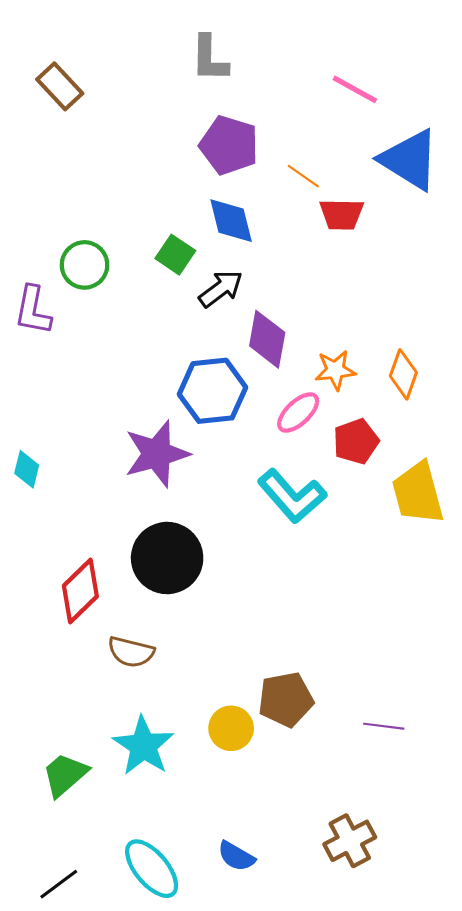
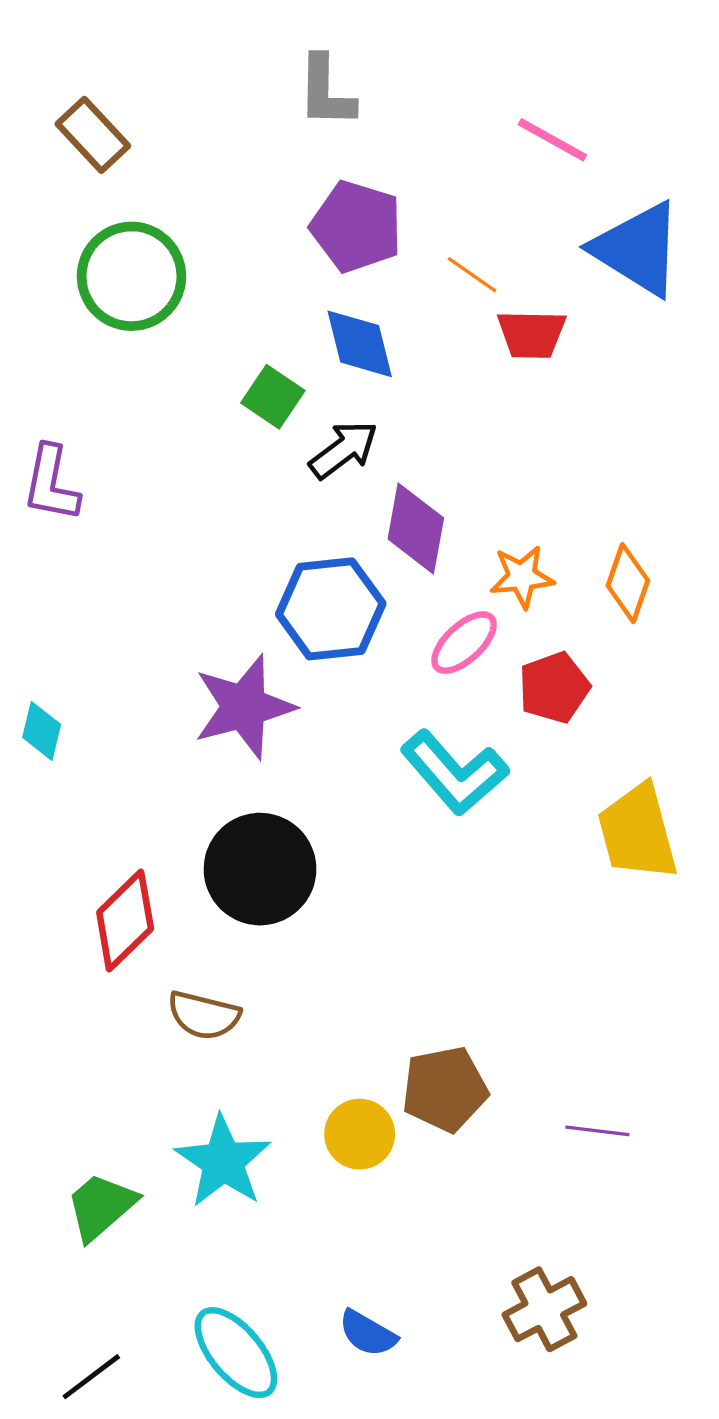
green circle: (85, 265) -> (132, 276), moved, size x1.4
yellow trapezoid: (418, 493) -> (638, 832), moved

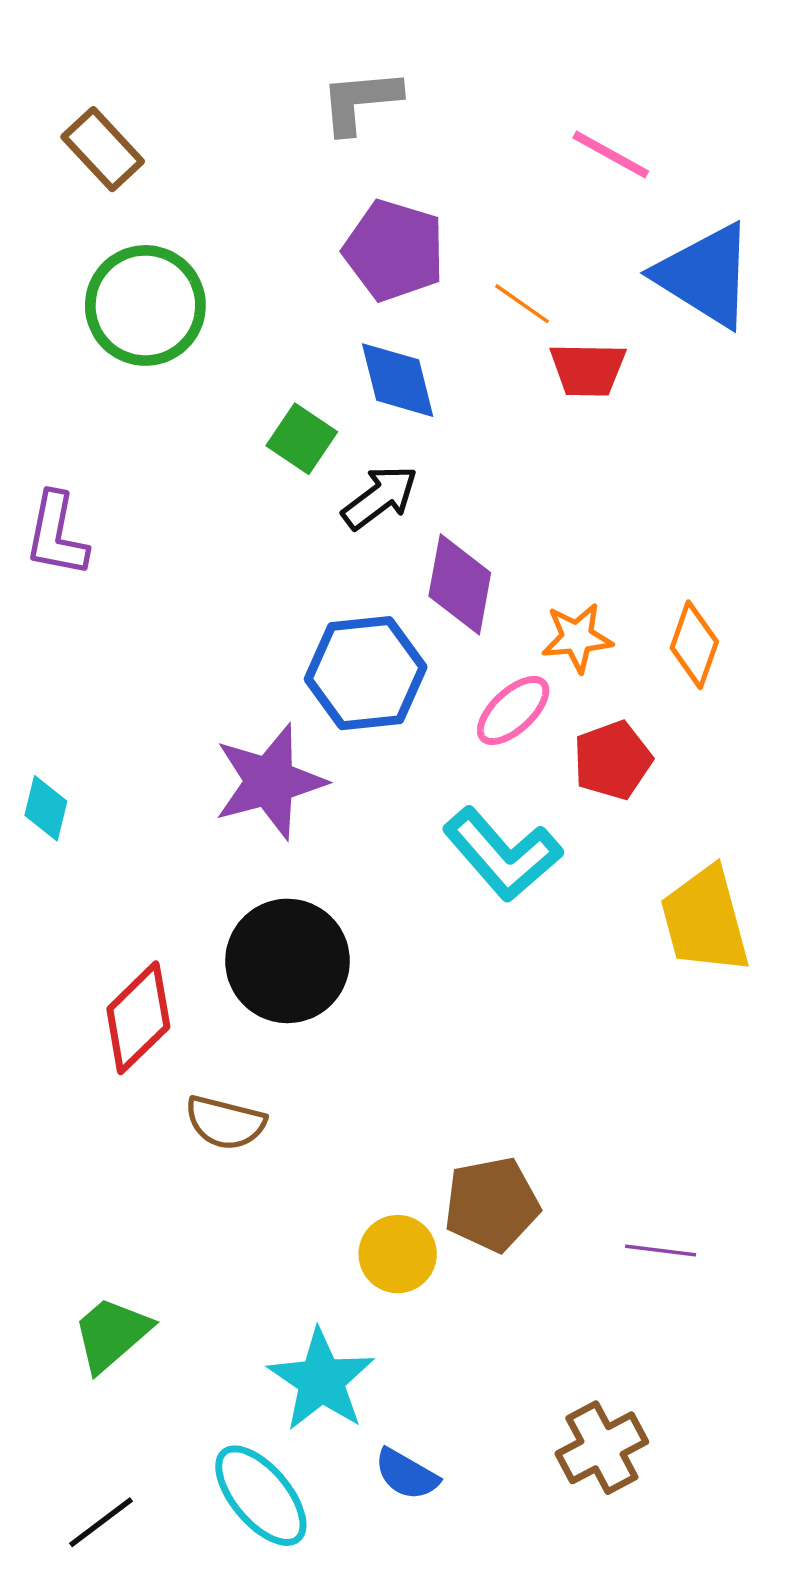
gray L-shape: (326, 92) -> (360, 101), turned 84
cyan star: (223, 1161) -> (321, 1380), moved

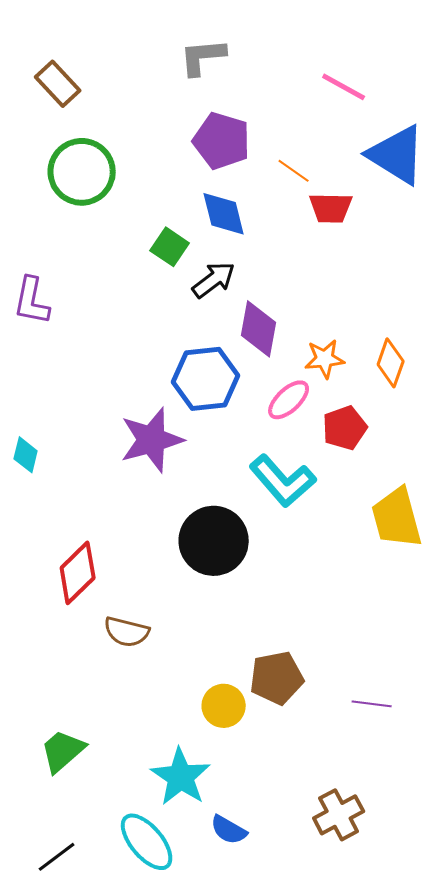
black circle: (287, 961) -> (214, 541), moved

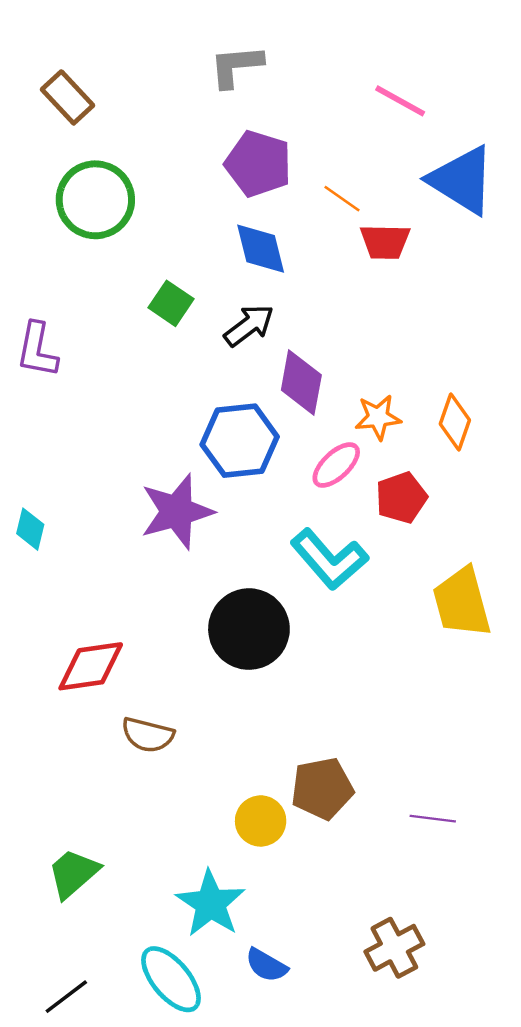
green square: (170, 247) -> (171, 303), moved
red diamond: (78, 573) -> (91, 666), turned 36

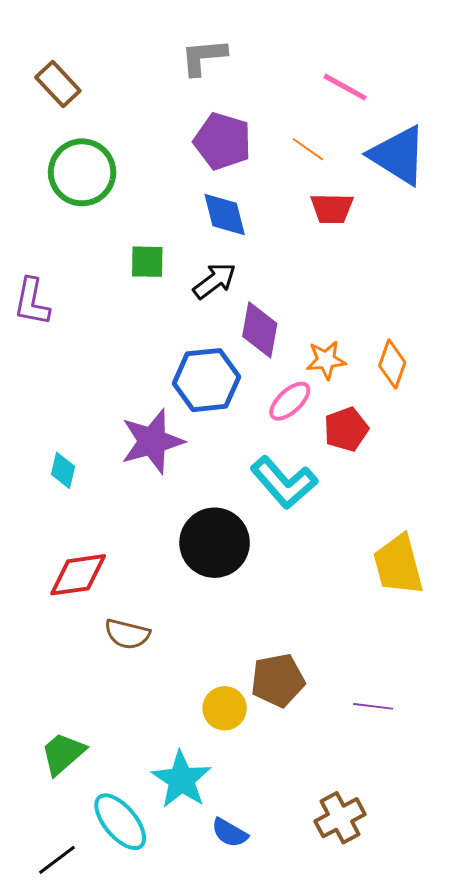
orange line: (342, 199) -> (308, 149), moved
green square: (171, 303) -> (147, 262), turned -33
cyan diamond: (30, 529) -> (63, 470), moved
yellow trapezoid: (462, 602) -> (398, 565), moved
cyan ellipse: (171, 979) -> (120, 822), moved

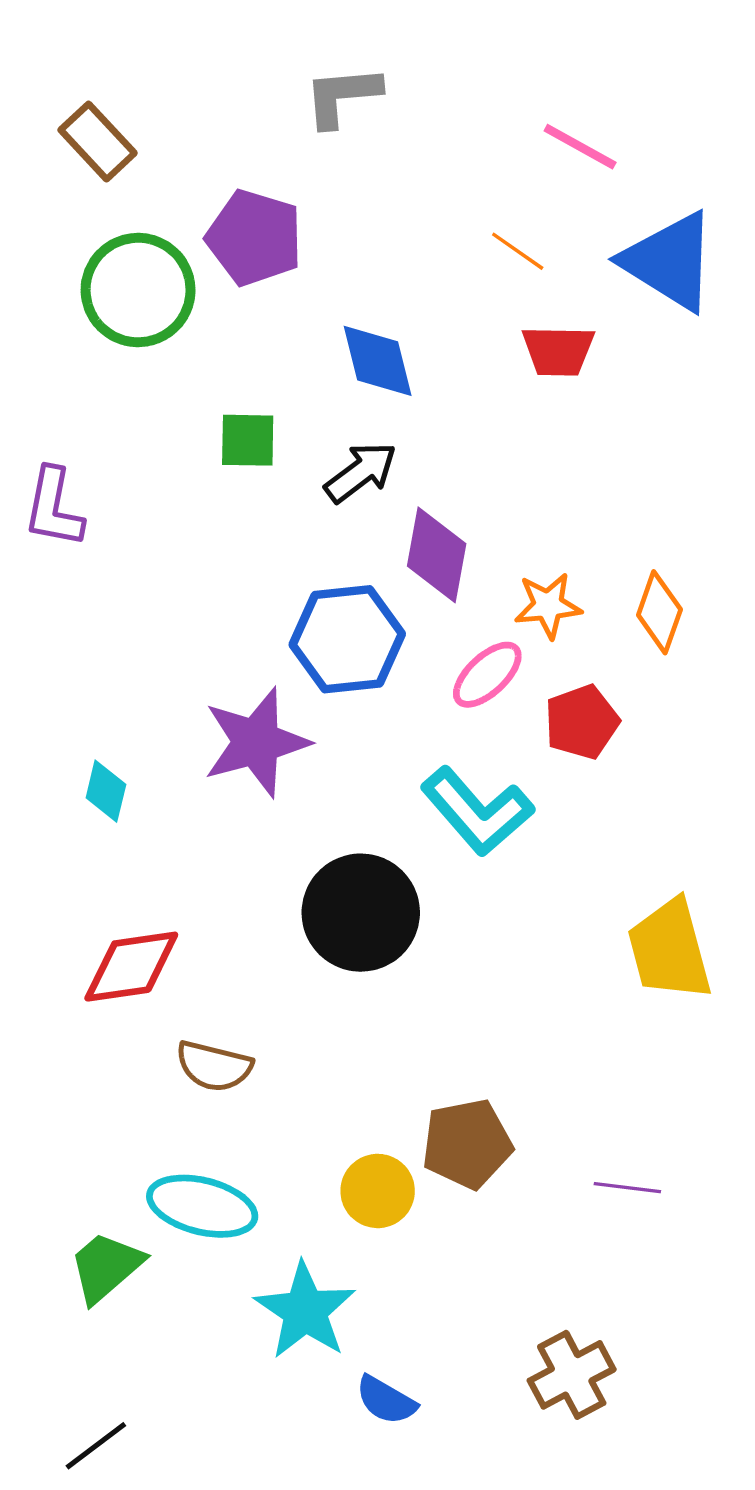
purple pentagon: (223, 141) -> (254, 238), moved
cyan ellipse: (120, 822) -> (202, 1206), moved, turned -36

